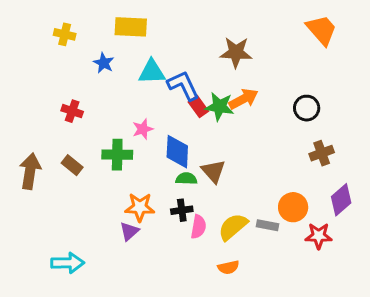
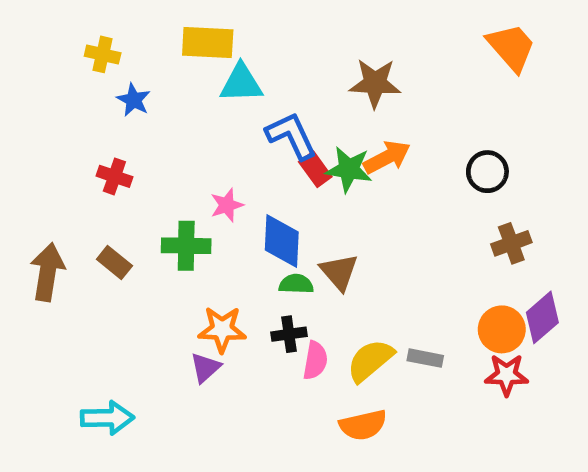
blue star: (104, 63) -> (134, 100), moved
cyan triangle: (152, 72) -> (241, 83), moved
orange circle: (293, 207) -> (502, 329), moved
orange semicircle: (228, 267) -> (363, 425), size x1.4

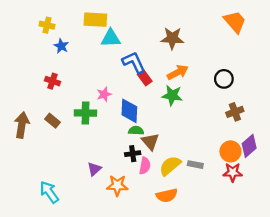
green star: (349, 169) -> (172, 95), moved
brown triangle: (339, 272) -> (150, 142), moved
orange star: (222, 329) -> (117, 185), moved
cyan arrow: (107, 418) -> (49, 192), turned -125

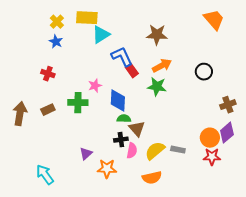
yellow cross: (47, 25) -> (57, 22), moved, turned 32
cyan triangle: (111, 38) -> (101, 35), turned -30
brown cross: (235, 112) -> (228, 105), moved
brown rectangle: (52, 121) -> (48, 110), turned -64

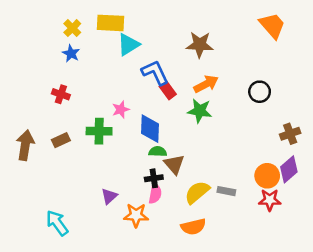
pink semicircle: (132, 151) -> (155, 194), moved

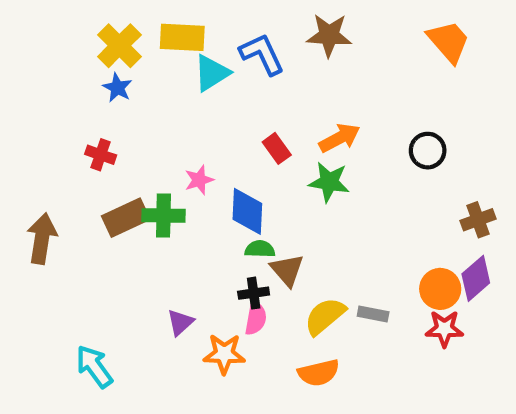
yellow cross: (72, 28) -> (119, 46), size x1.5
brown star: (200, 45) -> (329, 35), moved
blue L-shape: (155, 73) -> (262, 54), moved
brown rectangle: (61, 140) -> (126, 218), moved, size x1.5

